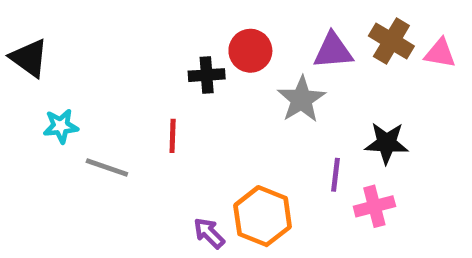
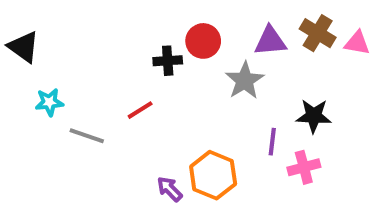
red line: (173, 136) -> (140, 110), turned 56

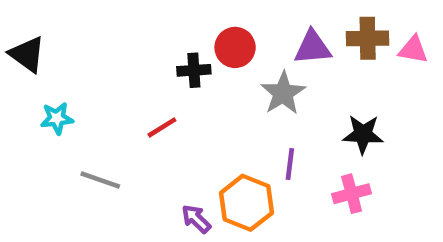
brown cross: (318, 33) -> (368, 38), turned -32
gray line: (87, 136) -> (100, 180), moved
purple line: (272, 142) -> (290, 164), moved

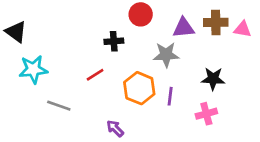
red circle: (235, 47) -> (141, 14), moved
gray star: (283, 93) -> (166, 55), turned 30
cyan star: (57, 118) -> (33, 69), size x1.5
orange hexagon: (246, 203) -> (139, 88), moved

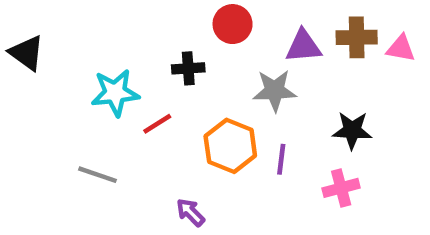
cyan star: (33, 69) -> (115, 93), moved

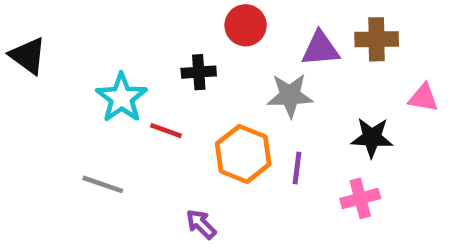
pink triangle: (401, 48) -> (423, 98), moved
cyan star: (115, 93) -> (122, 98), turned -30
red line: (157, 124) -> (166, 131), turned 52

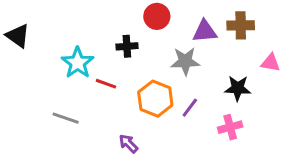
purple line: (297, 168) -> (190, 108), turned 30

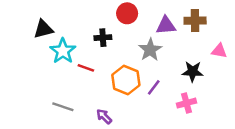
black triangle: (18, 36) -> (43, 29), moved, turned -50
gray star: (185, 61) -> (150, 50), turned -30
gray line: (66, 118) -> (63, 107), moved

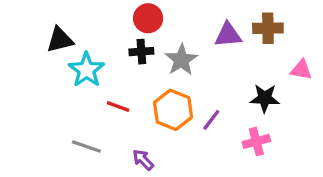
red circle: (127, 13) -> (148, 18), moved
gray star: (150, 50) -> (181, 60), moved
red line: (86, 68) -> (118, 107), moved

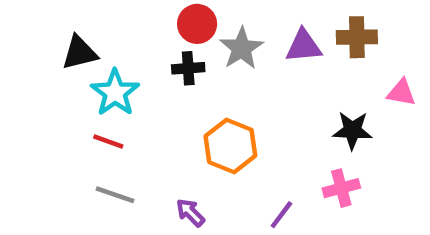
gray star: (181, 60) -> (241, 48), moved
red line: (118, 107) -> (108, 141), moved
purple line: (211, 120) -> (281, 215), moved

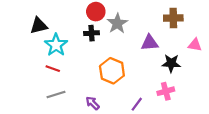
purple triangle: (304, 46) -> (150, 43), moved
gray line: (115, 195) -> (56, 94), turned -36

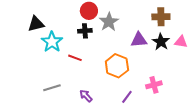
black star: (171, 63) -> (161, 42), moved, turned 30
red line: (53, 69) -> (75, 58), moved
orange hexagon: (112, 71) -> (117, 66), moved

